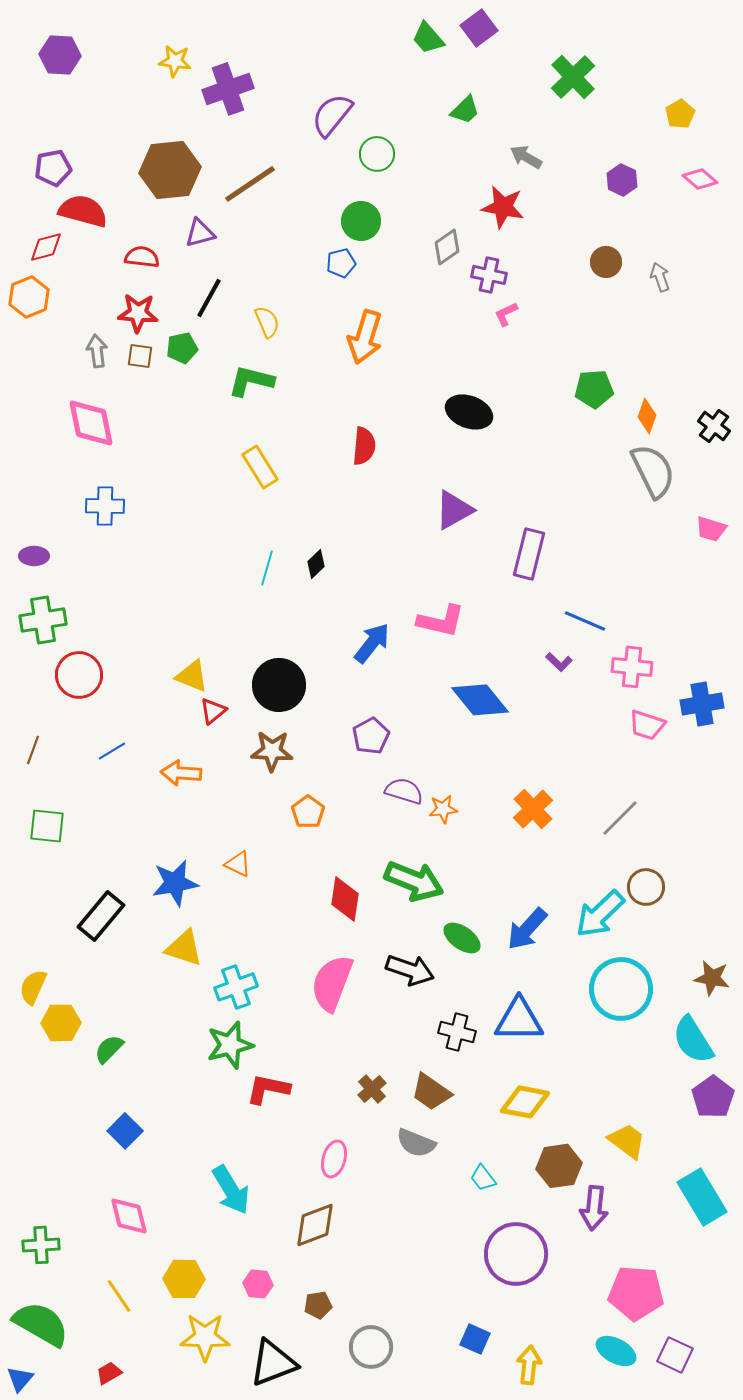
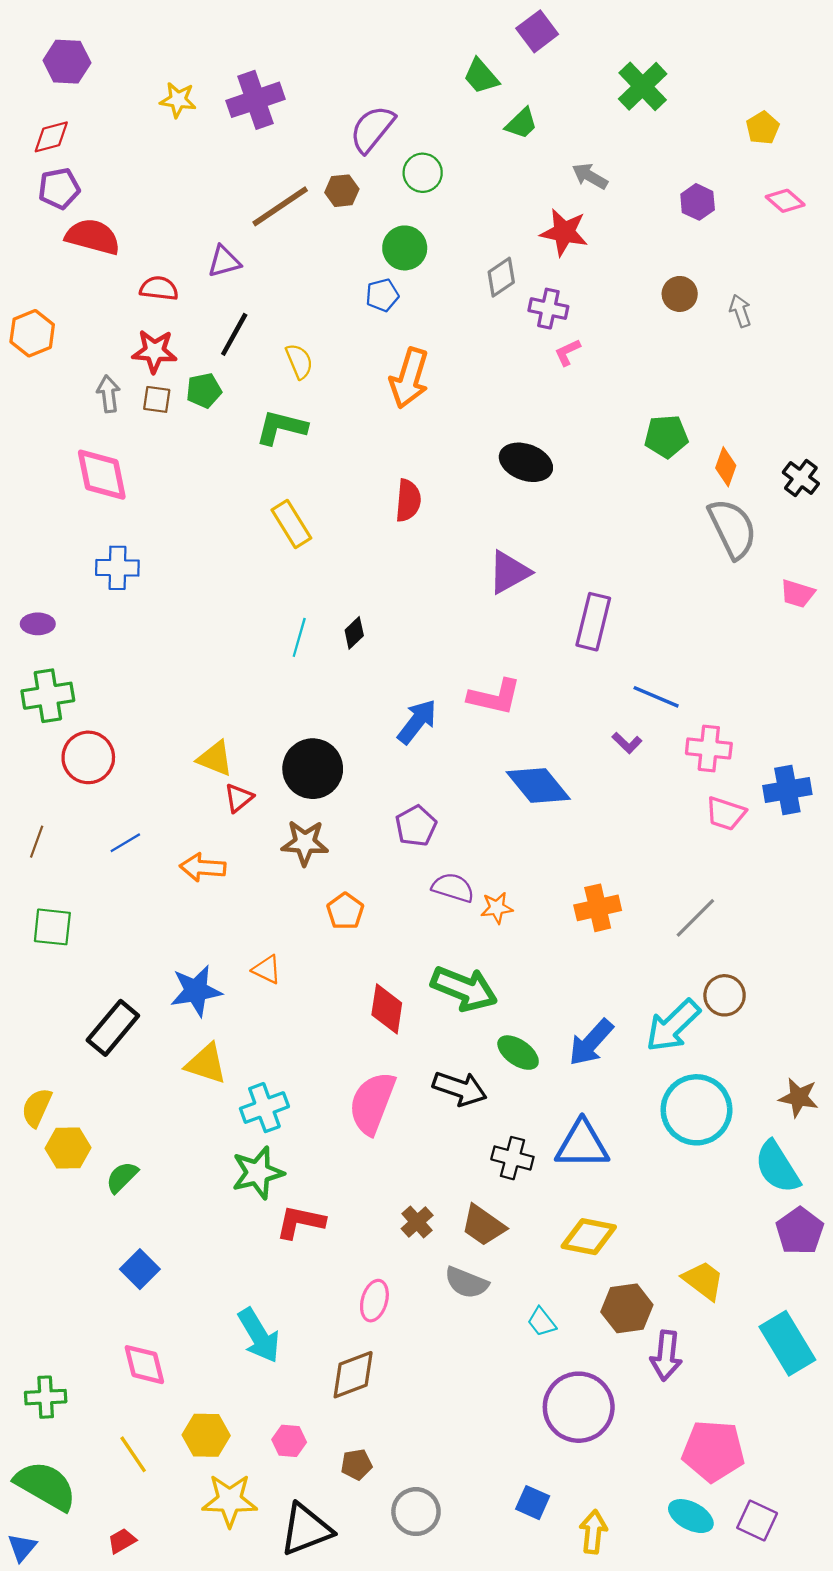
green trapezoid: (428, 38) -> (481, 76), moved
yellow star: (175, 61) -> (178, 100), moved
brown hexagon: (170, 170) -> (342, 191), moved, size x0.5
red diamond: (46, 247) -> (51, 137), moved
orange cross: (533, 809) -> (598, 908), turned 30

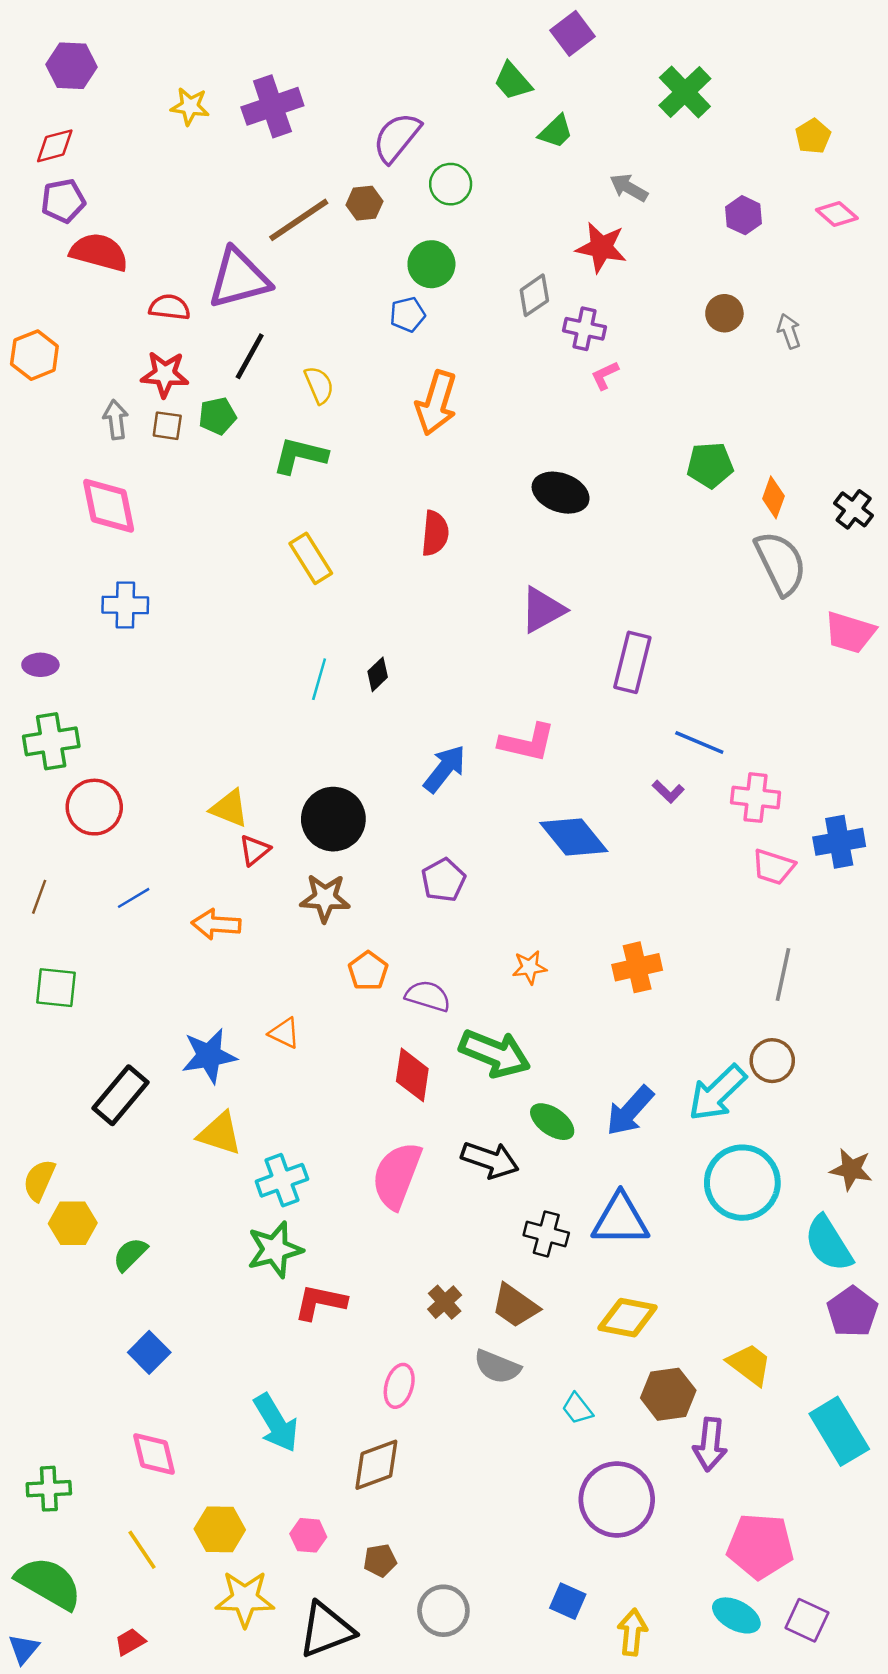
purple triangle: (224, 261) -> (239, 279), size x1.8
pink trapezoid: (797, 594) -> (850, 633), size x1.4
purple semicircle: (453, 888) -> (428, 996), moved
gray line: (695, 918) -> (783, 975), moved, turned -33

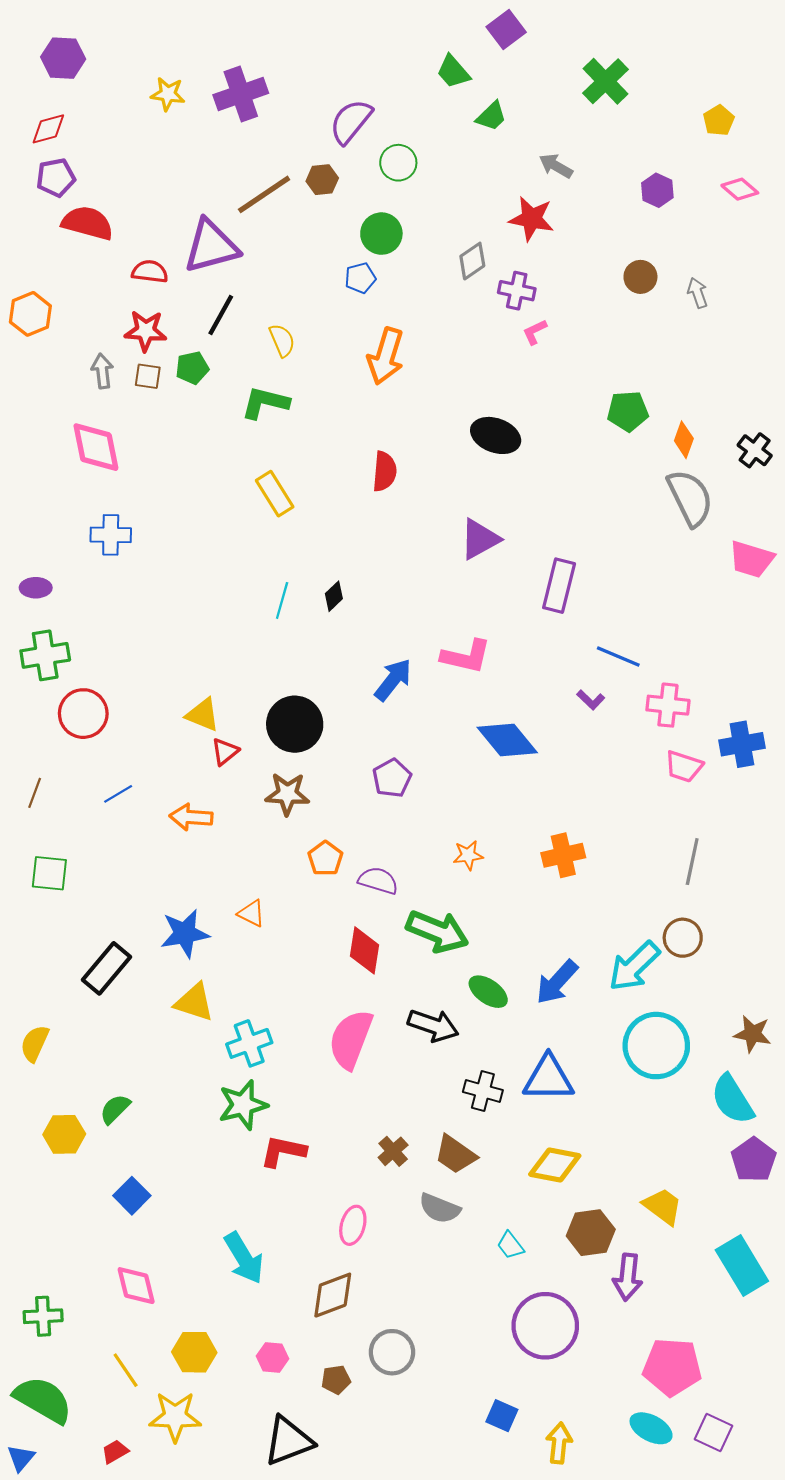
yellow hexagon: (73, 1223) -> (64, 1134), moved
yellow star: (245, 1599) -> (175, 1417), moved
gray circle: (443, 1611) -> (392, 1352), moved

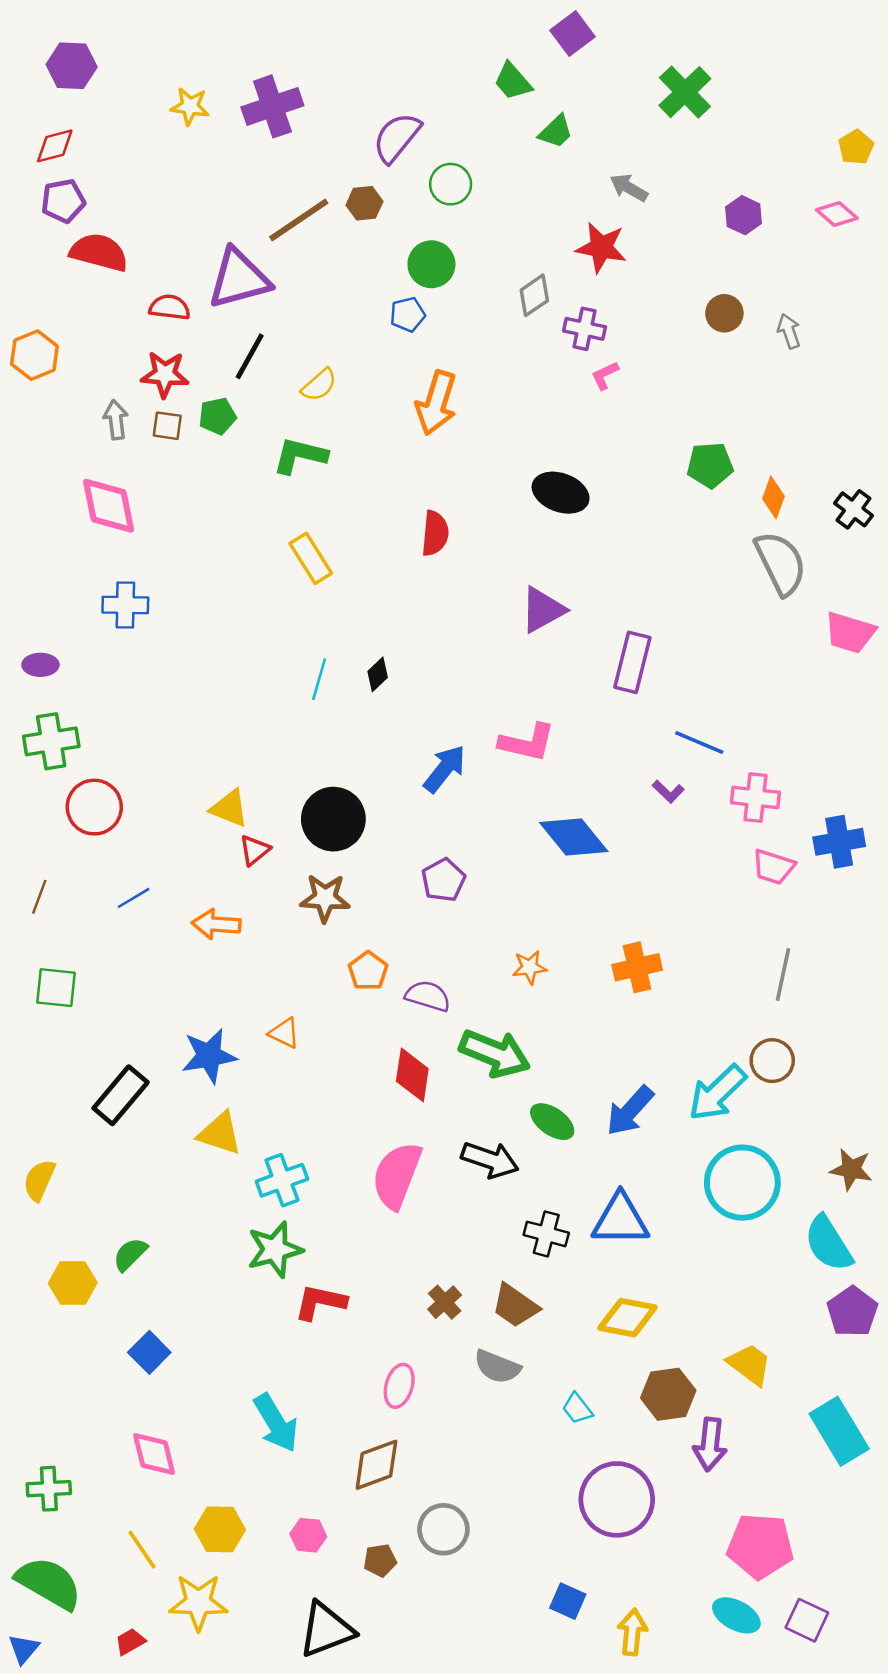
yellow pentagon: (719, 120) -> (856, 147), moved
yellow semicircle: (282, 340) -> (319, 385), turned 72

